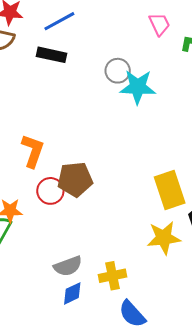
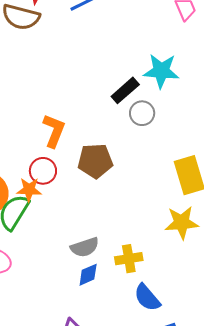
black rectangle: (51, 55) -> (125, 90), moved, turned -56
gray circle: (118, 71) -> (142, 113), moved
red circle: (50, 191) -> (43, 171), moved

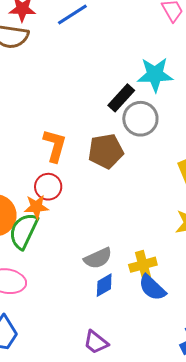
gray circle: (142, 113) -> (140, 119), size x1.4
brown pentagon: (95, 161) -> (106, 151), moved
blue semicircle: (147, 298) -> (152, 288), moved

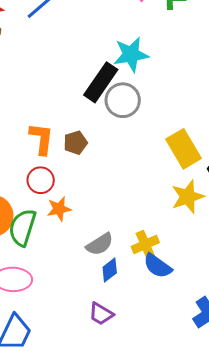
black rectangle: (121, 98) -> (101, 82), size x1.4
brown pentagon: (106, 151) -> (75, 143), moved, size x0.7
orange star: (36, 207) -> (59, 209), moved
purple trapezoid: (96, 342) -> (101, 314), moved

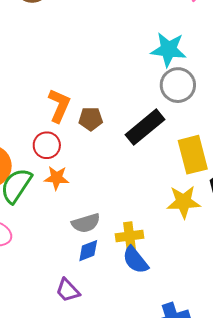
black rectangle: (101, 82) -> (145, 127), moved
gray circle: (123, 100) -> (178, 85), moved

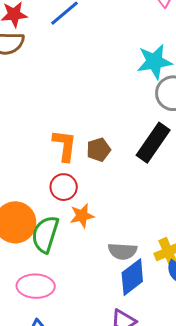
gray semicircle: (86, 223) -> (122, 251), turned 36
blue diamond: (88, 251) -> (132, 277), size x1.5

